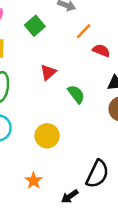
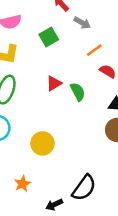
green semicircle: (76, 94) -> (78, 92), moved

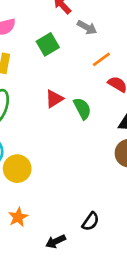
yellow circle: (43, 143) -> (17, 169), moved
black semicircle: (84, 188) -> (91, 221), size x0.6

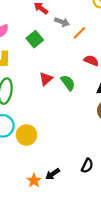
orange line: (101, 59) -> (79, 33), moved
orange star: (18, 217) -> (34, 180), moved
black arrow: (56, 241) -> (53, 174), moved

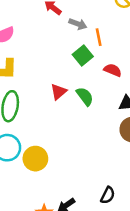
orange line: (79, 33) -> (99, 37), turned -56
green square: (35, 39) -> (83, 56), moved

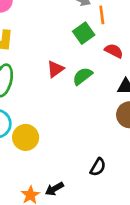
green semicircle: (85, 96) -> (82, 76), turned -96
black semicircle: (108, 195) -> (98, 167), moved

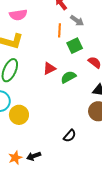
orange line: (102, 15) -> (60, 30), moved
black semicircle: (98, 167) -> (70, 136), moved

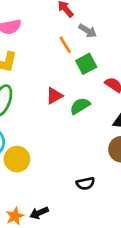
orange line: (60, 30) -> (65, 45), turned -32
black semicircle: (70, 136) -> (85, 183), turned 40

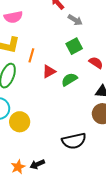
orange line: (65, 45) -> (31, 55), moved, turned 48
black semicircle: (85, 183) -> (74, 141), size x1.6

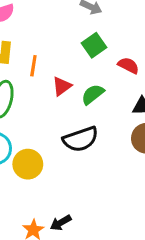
black semicircle: (74, 141) -> (81, 139), moved

